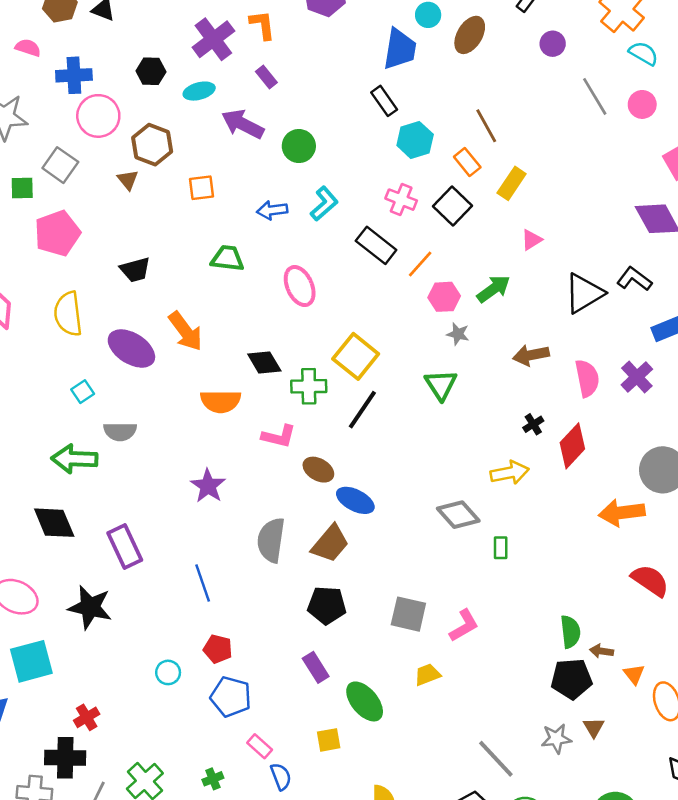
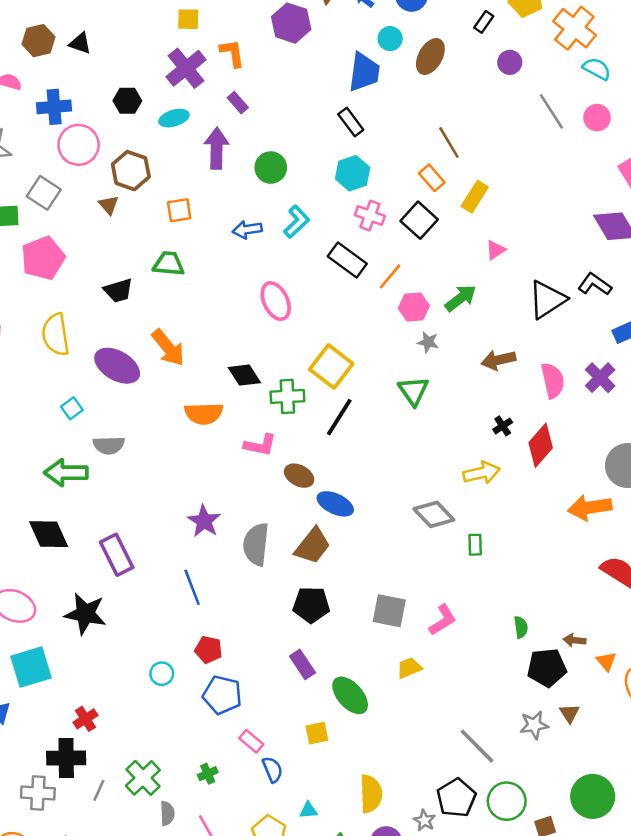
purple arrow: (243, 124) -> (217, 148), turned 66
cyan hexagon: (415, 140) -> (353, 173), moved
green trapezoid: (227, 258) -> (169, 264), moved
purple star: (208, 486) -> (204, 521), moved
green semicircle: (570, 632) -> (521, 627), moved, size x0.7

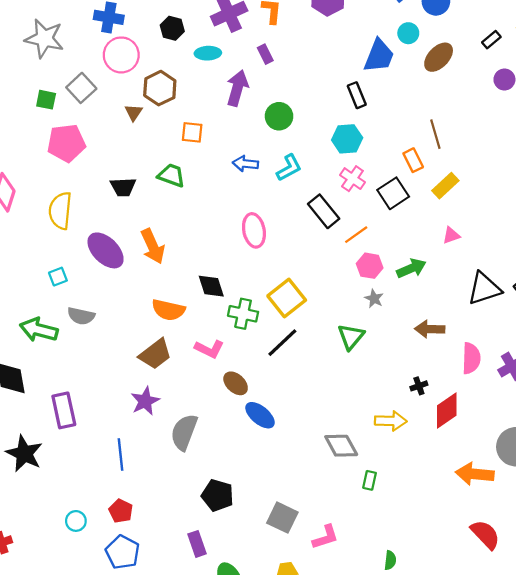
brown trapezoid: (313, 546) -> (155, 354), moved

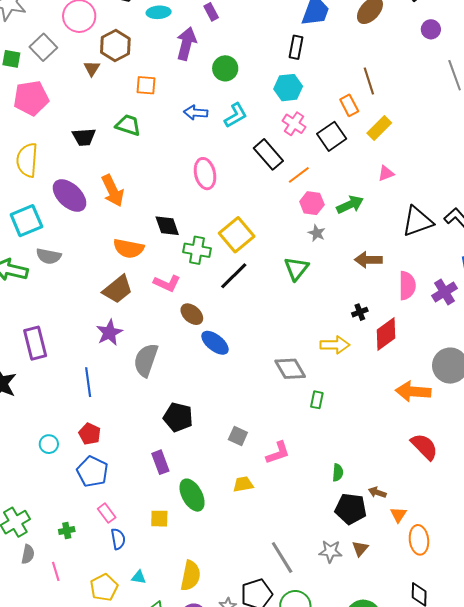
black rectangle: (357, 95) -> (296, 47), turned 35
cyan square: (58, 277) -> (26, 221), size x1.8
gray square: (282, 518) -> (238, 436), size x0.7

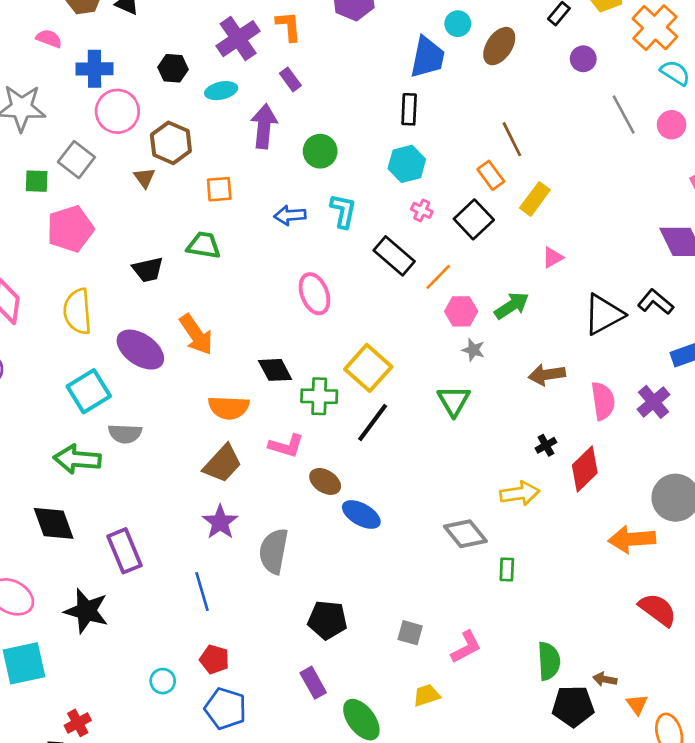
cyan L-shape: (236, 115) -> (343, 211), turned -40
pink cross: (294, 124) -> (422, 210), size x0.7
green semicircle: (338, 473) -> (549, 661), size x1.6

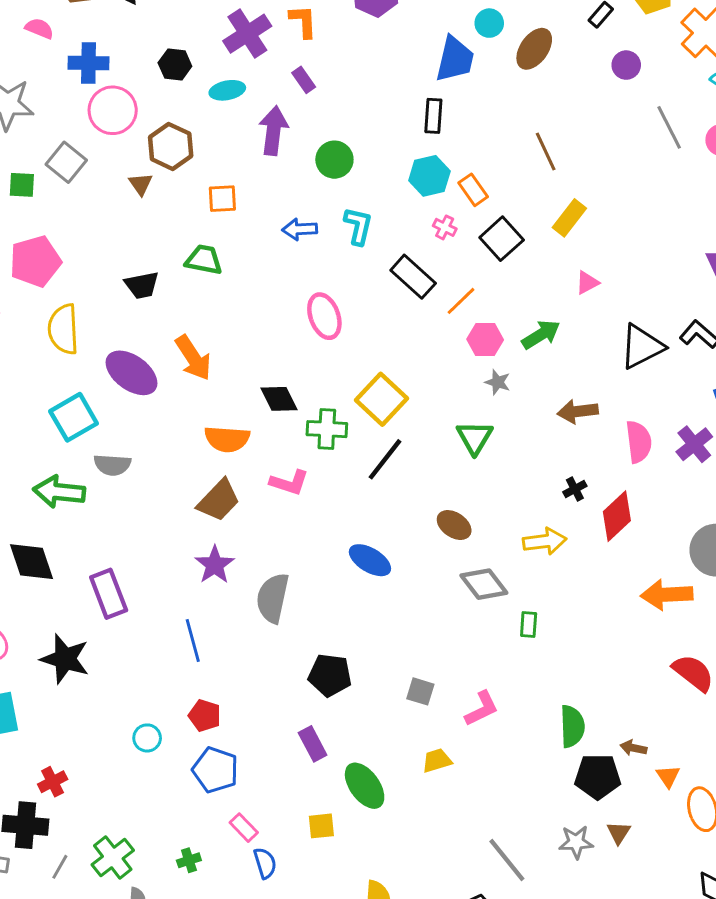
orange rectangle: (491, 175) -> (473, 190), moved
pink pentagon: (70, 229) -> (35, 261), moved
brown ellipse: (325, 481) -> (454, 525), moved

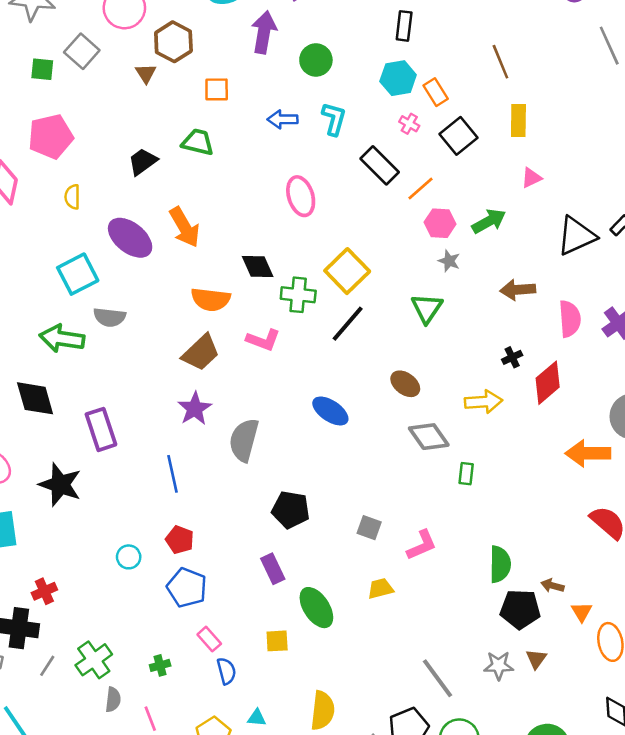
yellow rectangle: (569, 218) -> (518, 121), turned -40
black trapezoid: (142, 285) -> (143, 162), turned 152
yellow semicircle: (63, 329) -> (72, 197), size x0.6

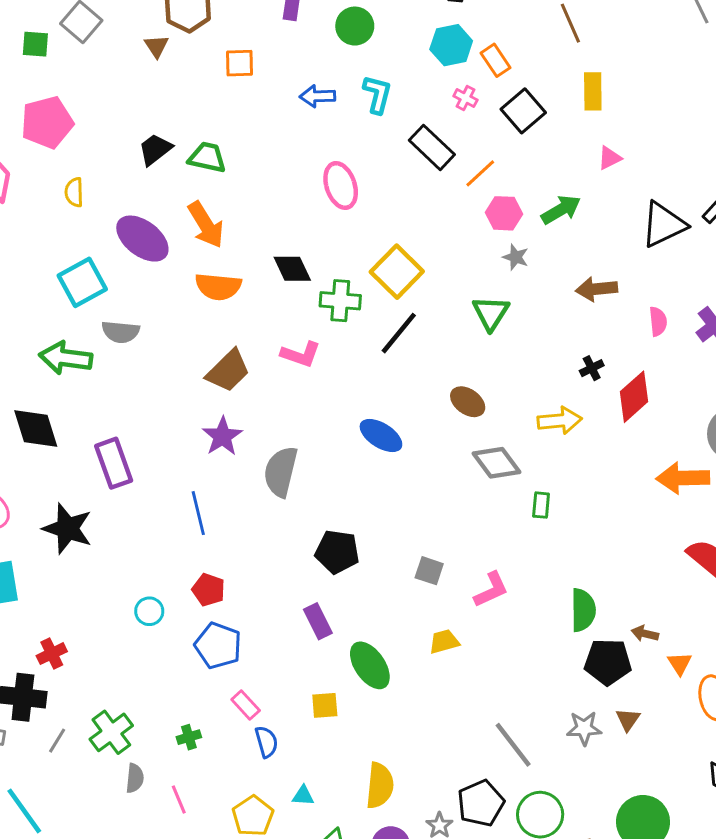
green trapezoid: (198, 142) -> (207, 157), moved
orange semicircle: (211, 299) -> (218, 287), moved
pink semicircle: (570, 319) -> (658, 321), size x0.7

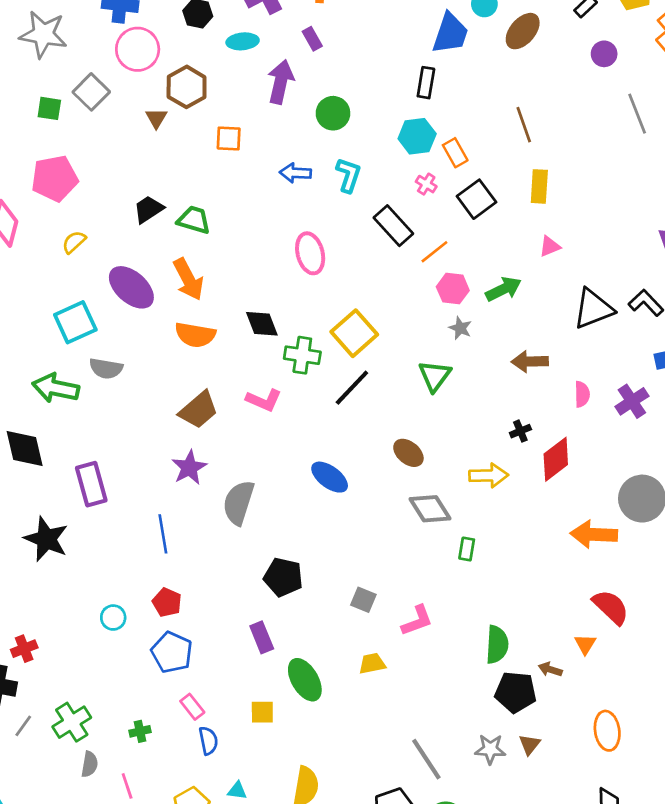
yellow semicircle: (74, 192) -> (74, 242), turned 45
orange triangle: (680, 663) -> (585, 644), moved

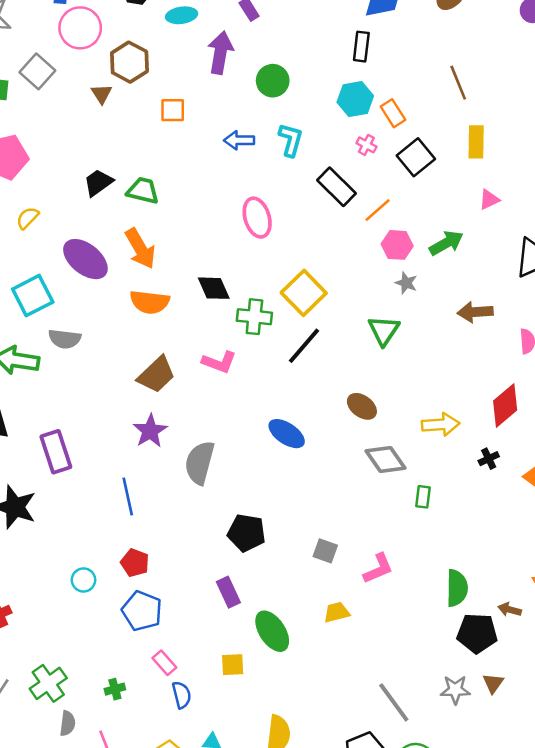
black cross: (520, 431) -> (489, 459), moved

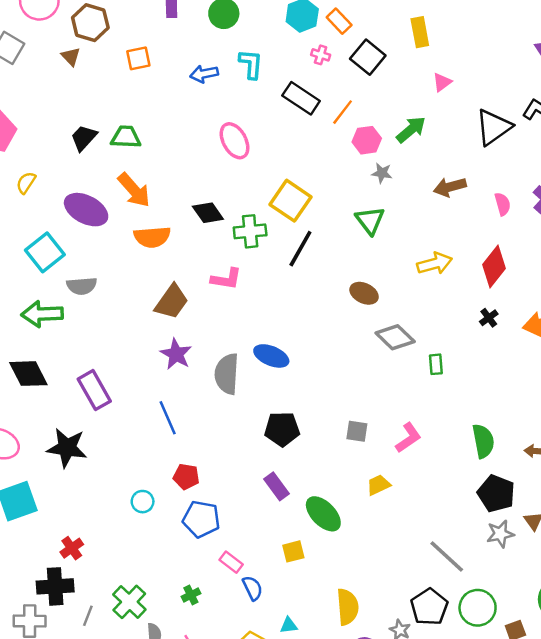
yellow arrow: (441, 424) -> (435, 264), moved
blue ellipse: (287, 434) -> (271, 356), moved
black pentagon: (477, 633) -> (496, 493), moved, turned 30

